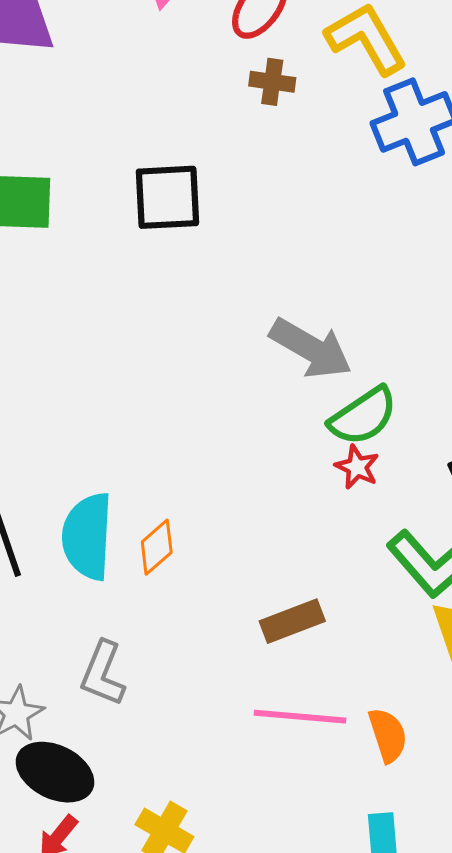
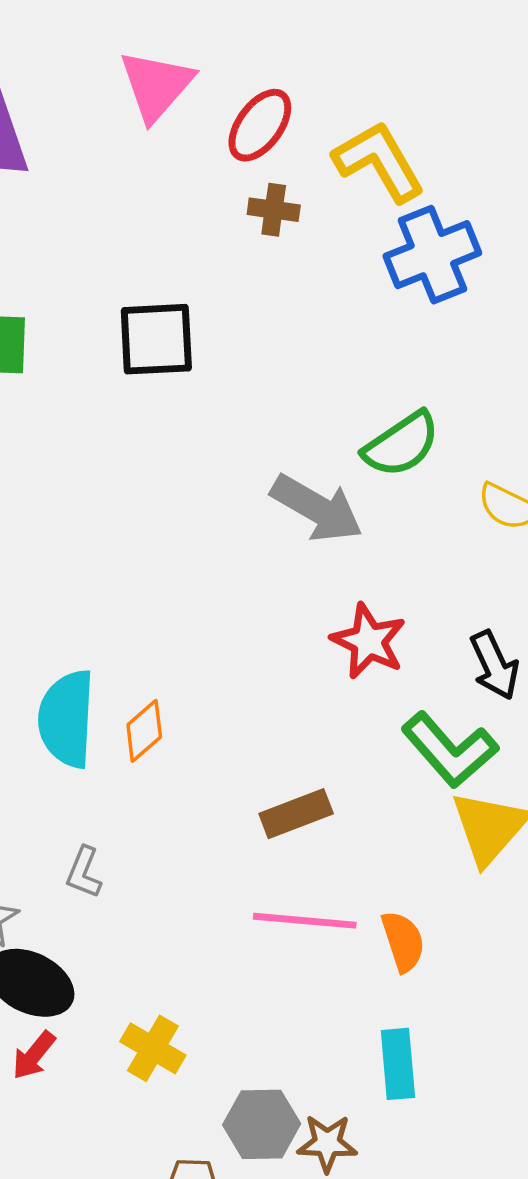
green semicircle: (363, 416) -> (401, 444), moved
red star: (357, 467) -> (369, 641), size x1.5
gray L-shape: (103, 673) -> (84, 872), size x0.7

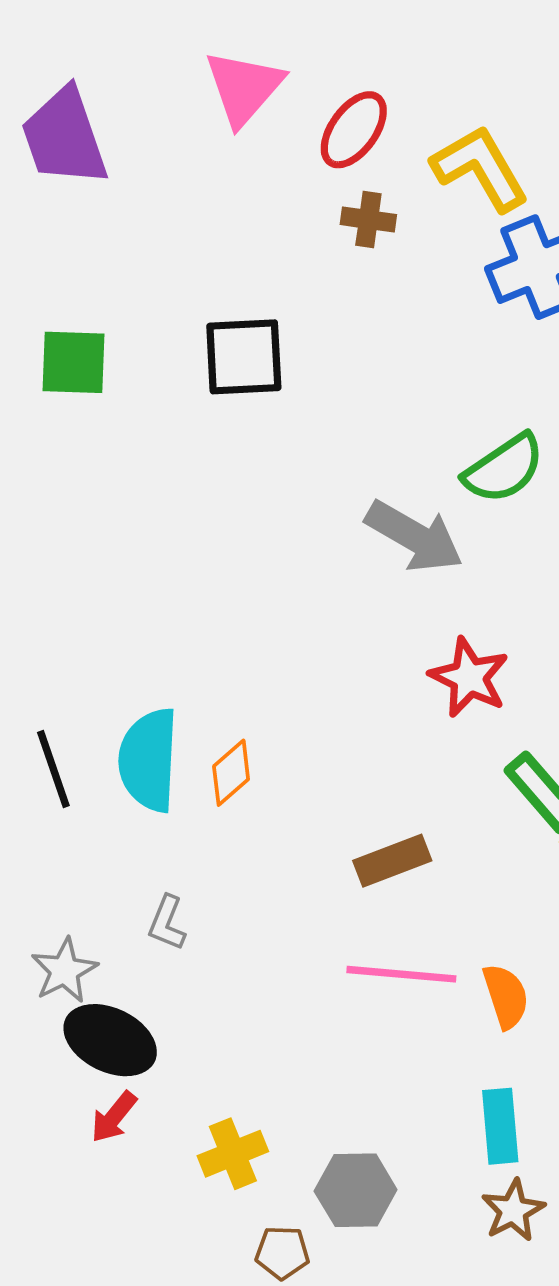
yellow cross: (153, 1048) -> (233, 1154), moved, turned 38
brown star: (327, 1143) -> (513, 1210), moved, turned -30

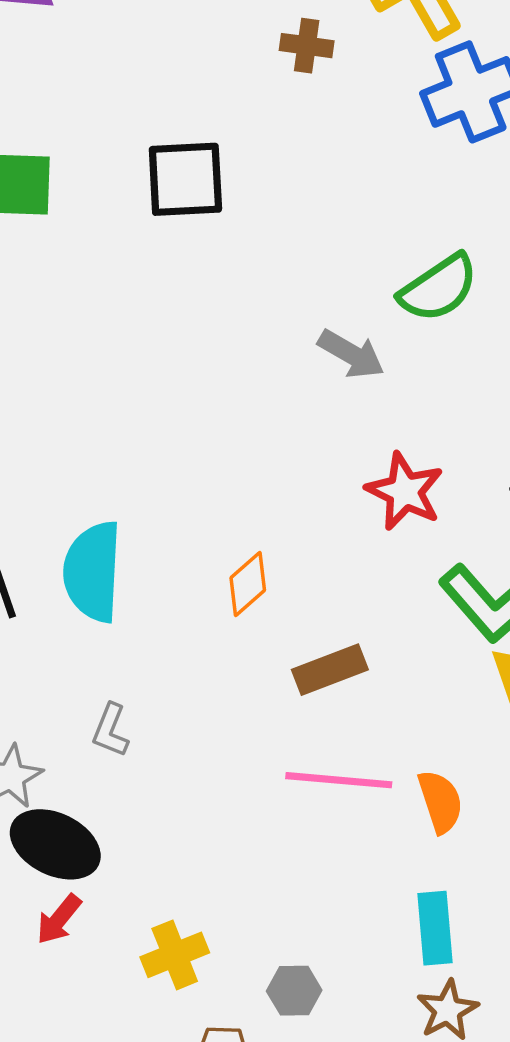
gray arrow: (414, 536) -> (351, 354), size x0.7
orange diamond: (231, 773) -> (248, 584), moved
gray hexagon: (356, 1190) -> (294, 991), size x0.7

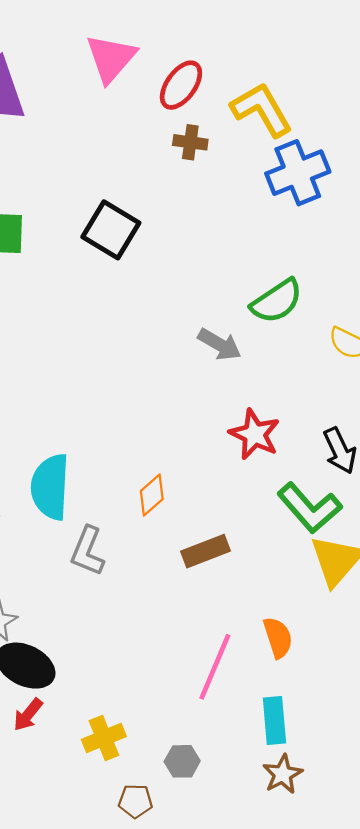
black square: (185, 179) -> (111, 230), turned 34
gray L-shape: (111, 730) -> (88, 551), moved, size x1.4
pink line: (339, 780) -> (215, 667), moved, turned -72

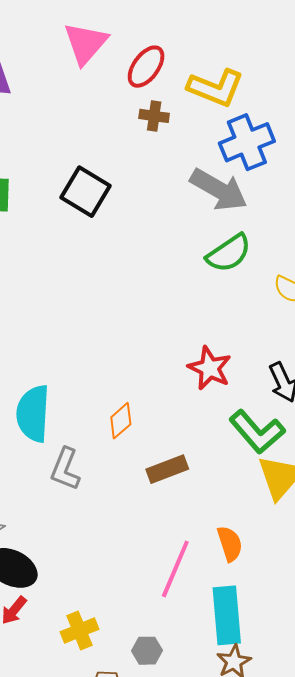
yellow L-shape: (262, 110) -> (216, 88), turned 142
gray arrow: (220, 344) -> (219, 190), moved, size x1.5
cyan rectangle: (274, 720) -> (227, 615), size x1.4

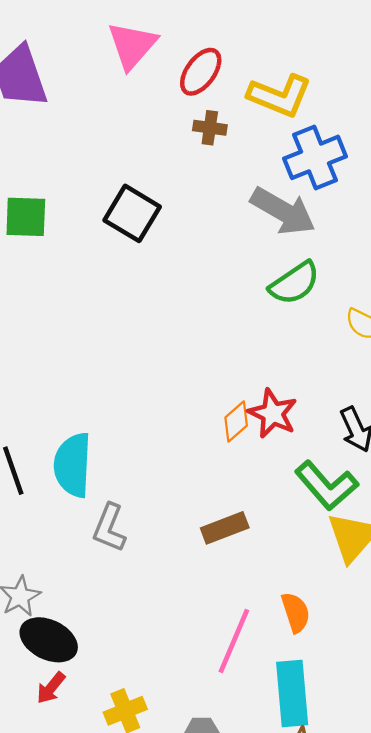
orange diamond: (121, 421) -> (236, 422), moved

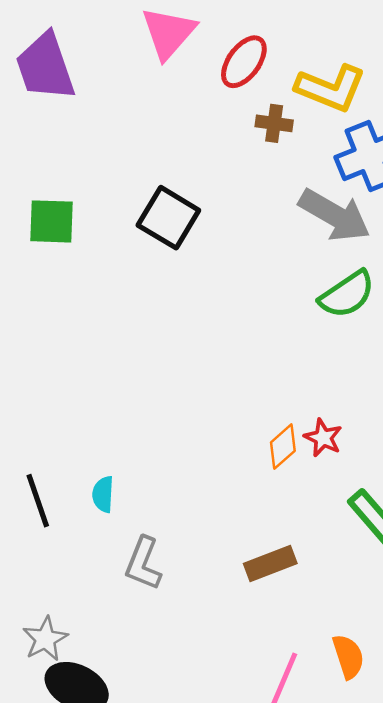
brown cross: (210, 128) -> (274, 123), moved
red star: (273, 414) -> (323, 438), size x0.7
cyan semicircle: (73, 465) -> (103, 494), size x0.5

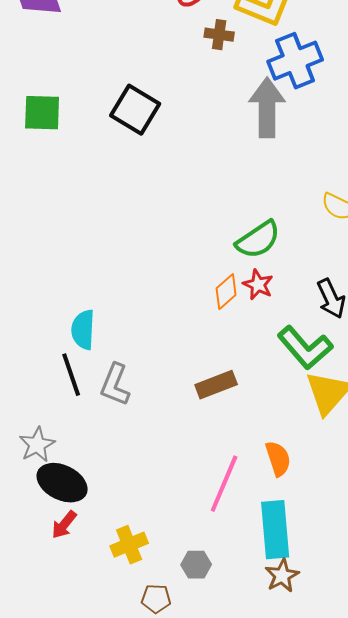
gray arrow: (334, 215) -> (267, 108), turned -120
green semicircle: (347, 294) -> (258, 240), moved
cyan semicircle: (103, 494) -> (83, 330), size x1.4
black line: (38, 501) -> (71, 375), moved

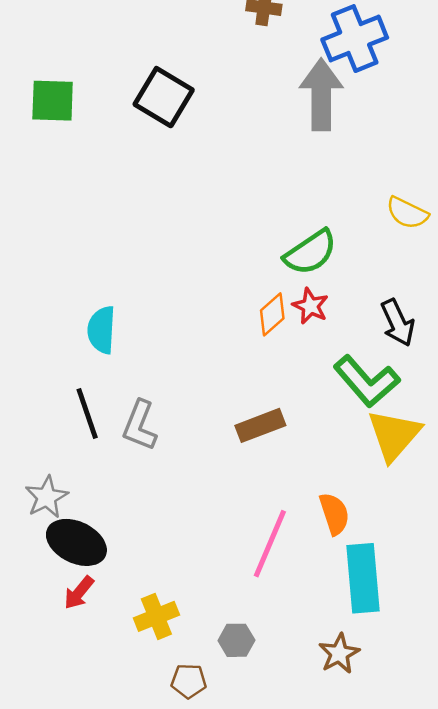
cyan semicircle: (83, 330) -> (102, 330), moved
cyan rectangle: (275, 530) -> (363, 578), moved

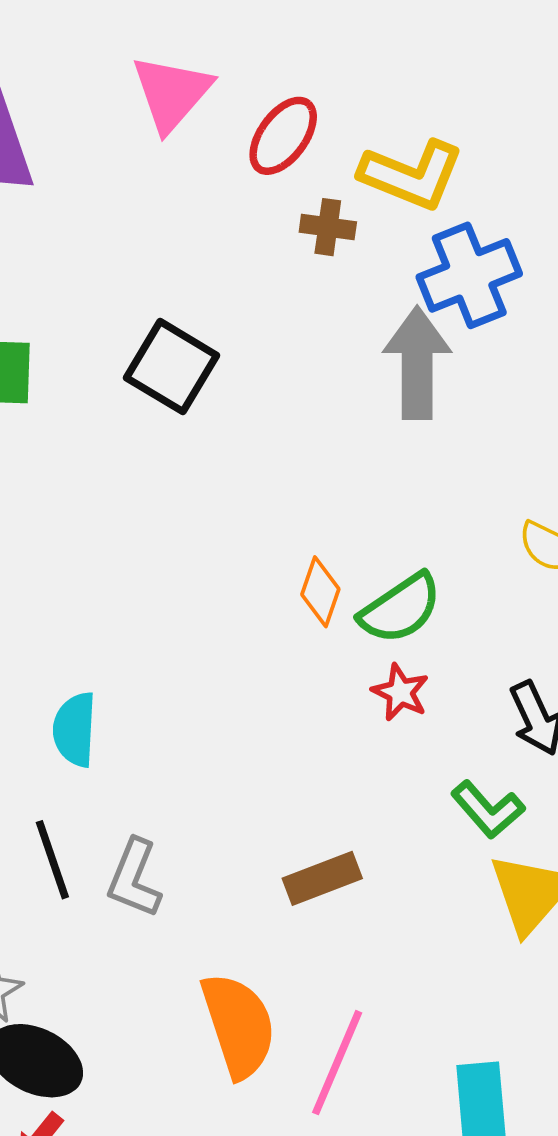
orange diamond: (272, 314) -> (320, 592), moved, turned -30
green L-shape: (367, 381) -> (488, 809), size x0.7
orange semicircle: (334, 514) -> (238, 1025), moved, size x1.6

